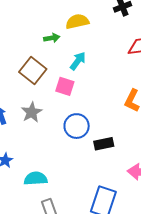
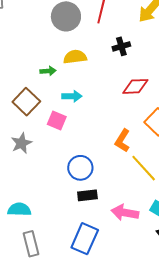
cyan arrow: (78, 61) -> (72, 96), turned 48
blue circle: (77, 126) -> (80, 168), moved
black rectangle: (104, 144) -> (87, 195), moved

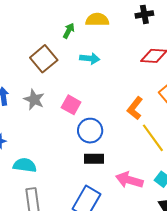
green arrow: (48, 71) -> (69, 31), turned -63
pink square: (57, 120) -> (71, 105), moved
gray star: (21, 143) -> (34, 99), turned -30

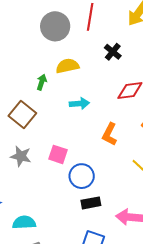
black cross: (144, 14) -> (113, 52), turned -30
cyan arrow: (90, 58) -> (79, 104), moved
orange L-shape: (135, 108) -> (109, 134), moved

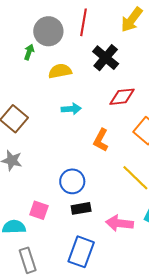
black cross: (113, 52) -> (106, 58), size x1.5
green arrow: (42, 82) -> (29, 52), moved
pink square: (58, 154) -> (39, 210), moved

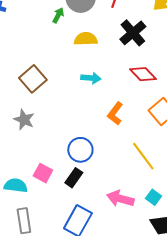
red diamond: (122, 97) -> (143, 74), turned 44
black rectangle: (81, 208) -> (74, 178), moved, turned -54

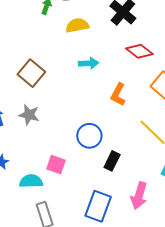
black rectangle: (74, 178) -> (112, 161), moved
pink arrow: (120, 199) -> (139, 196), moved, turned -80

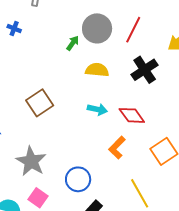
red diamond: (139, 51) -> (132, 115), moved
gray star: (29, 115) -> (31, 161), moved, size x1.4

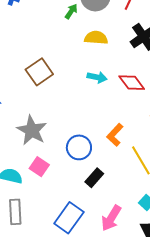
orange L-shape: (117, 148) -> (115, 135), moved

